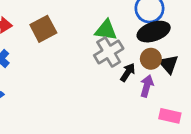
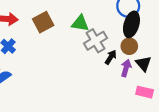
green triangle: (106, 30) -> (80, 23), moved
black ellipse: (154, 32) -> (131, 24), turned -55
black triangle: (169, 64) -> (143, 64), moved

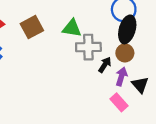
gray cross: (95, 41) -> (88, 47), turned 30
black triangle: (143, 64) -> (140, 85), moved
pink rectangle: (145, 92) -> (119, 102), moved, turned 35

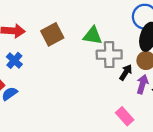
pink rectangle: (119, 102) -> (125, 116), moved

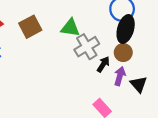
gray cross: (109, 55) -> (87, 47), turned -30

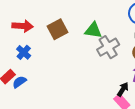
black arrow: (103, 64) -> (123, 89), moved

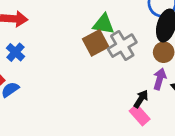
brown square: (57, 29) -> (96, 43), moved

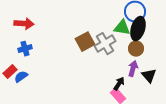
green triangle: (104, 24) -> (122, 28), moved
blue cross: (15, 52) -> (25, 49), turned 32

